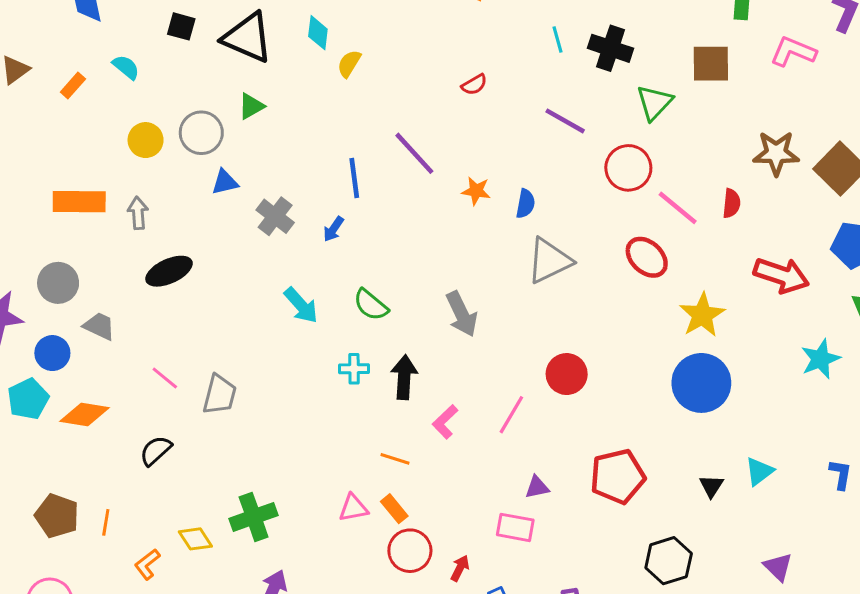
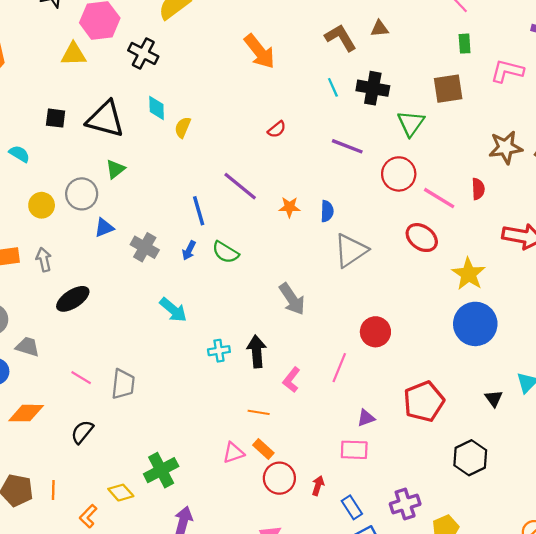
green semicircle: (371, 305) -> (225, 252), moved

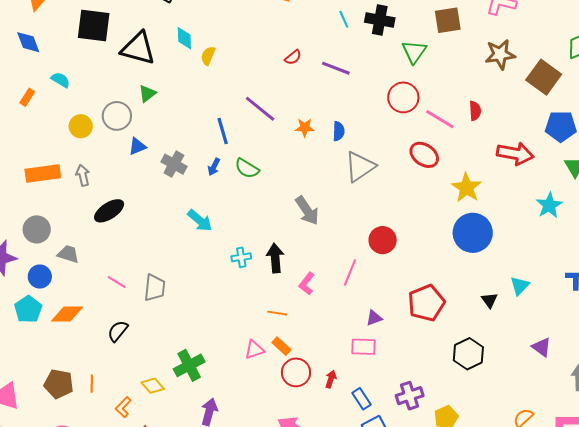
black square: (56, 118) -> (94, 25), moved, size x1.8
purple line: (347, 146) -> (336, 68), moved
brown star: (506, 147) -> (500, 54), moved

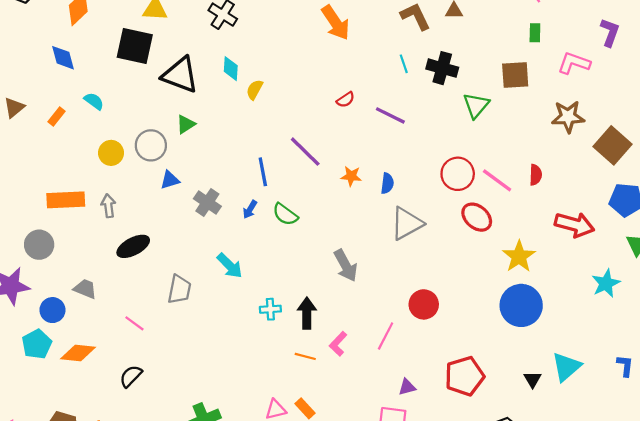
red circle: (403, 97) -> (458, 174), moved
gray circle: (37, 229) -> (39, 245), moved
cyan triangle: (520, 286) -> (566, 367), size x1.4
gray trapezoid: (155, 288) -> (179, 289), moved
orange line: (277, 313) -> (305, 356), moved

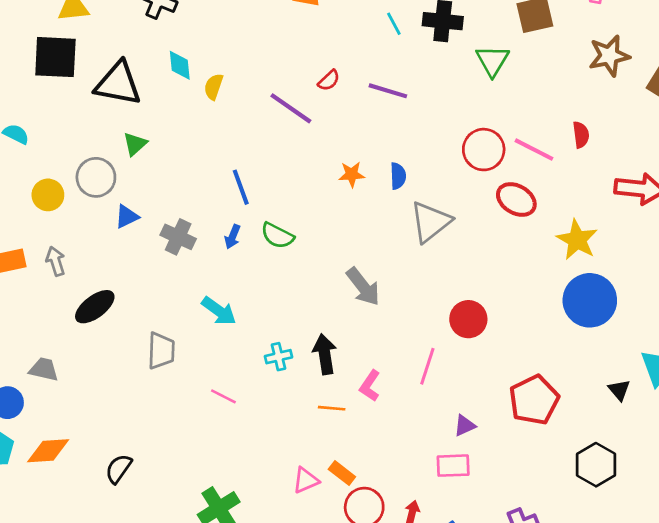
purple line: (305, 152) -> (291, 108), moved
pink line: (134, 323) -> (223, 396), moved

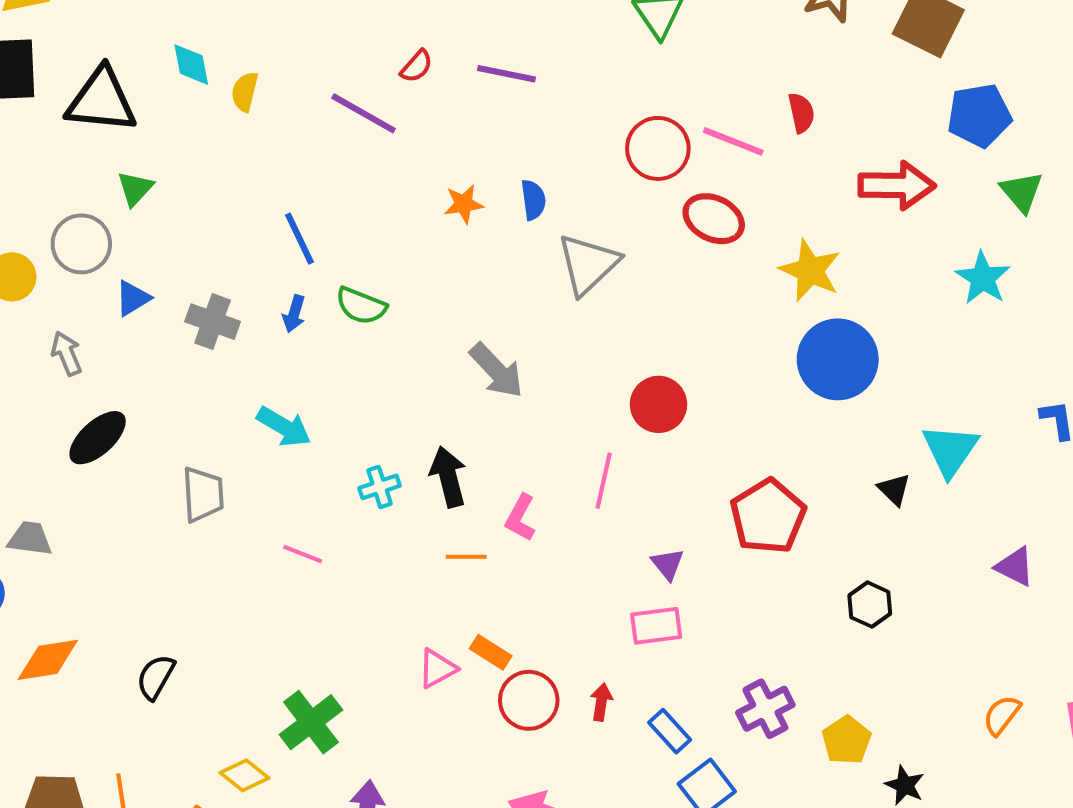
gray arrow: (56, 261) -> (67, 353), moved
purple triangle: (465, 425) -> (668, 564), turned -40
black hexagon: (596, 465) -> (870, 605), size x0.7

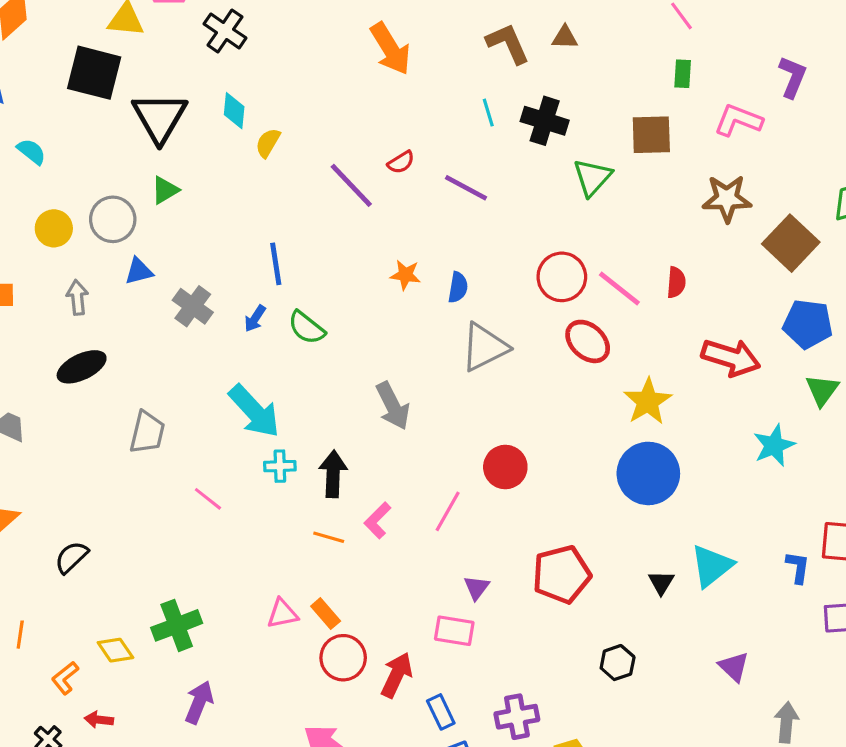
black triangle: (101, 100) -> (160, 117), turned 38
cyan arrow: (284, 427) -> (254, 411), moved, size x1.4
red arrow: (601, 702) -> (397, 675), size x1.6

